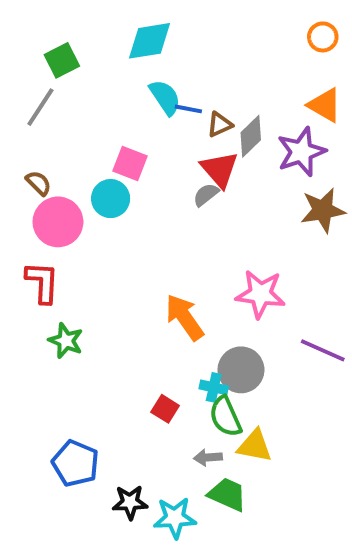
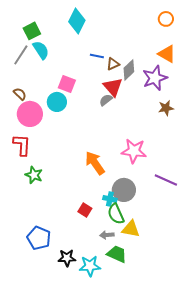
cyan diamond: (149, 41) -> (77, 21), turned -55
cyan semicircle: (165, 97) -> (41, 50), moved
brown star: (323, 210) -> (166, 108), size x0.7

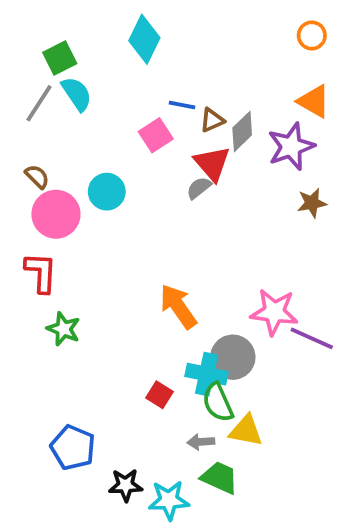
pink square: (67, 84) -> (156, 135), moved, turned 36
pink star: (134, 151) -> (274, 312), moved
cyan cross: (110, 199) -> (206, 374), size x1.5

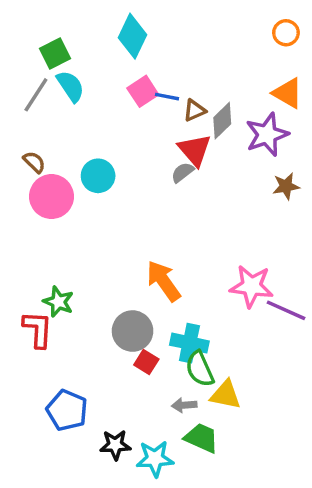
pink square: (156, 135) -> (143, 91), moved
red L-shape: (41, 273) -> (38, 329), moved
gray circle: (233, 357) -> (133, 331), moved

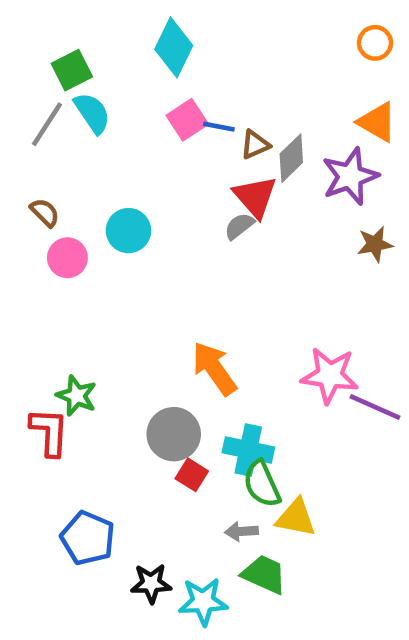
pink circle: (51, 197) -> (67, 258), size x0.7

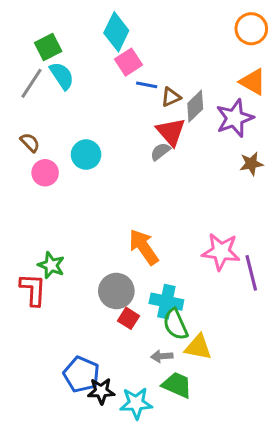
orange circle: (375, 43) -> (251, 29), size x1.4
pink square: (187, 120) -> (128, 62), moved
purple line: (375, 407) -> (251, 273), turned 52
blue pentagon: (88, 538) -> (81, 374), moved

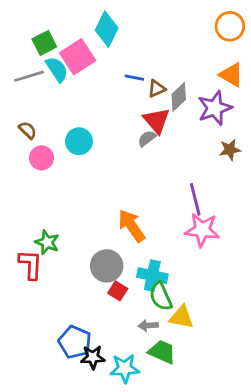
pink square: (128, 62) -> (78, 57), moved, size x1.4
gray line: (31, 83) -> (29, 76), turned 40
purple line: (251, 273) -> (195, 199), moved

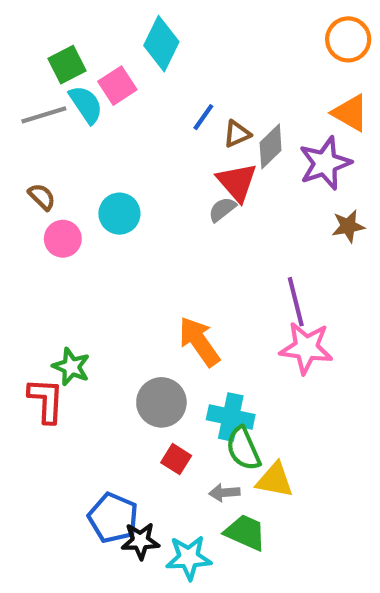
pink square: (78, 57) -> (117, 86), size x0.7
blue line: (134, 78) -> (203, 117), turned -66
red square: (118, 291) -> (176, 459), moved

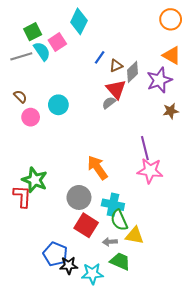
green star: (71, 367) -> (35, 180), size x1.4
red square: (176, 459) -> (86, 225), size x1.6

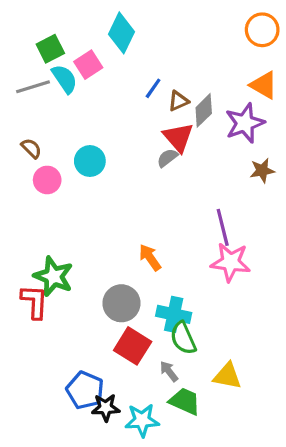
orange arrow: (98, 168) -> (150, 257), size x0.7
yellow triangle: (135, 236) -> (227, 376), moved
gray arrow: (110, 242) -> (169, 371), turned 56

